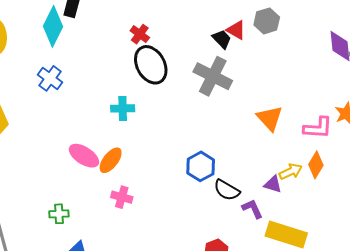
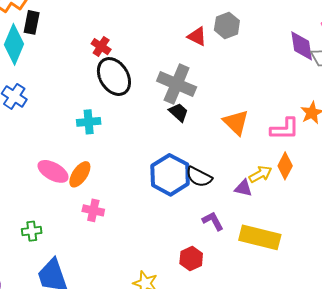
black trapezoid: (222, 39) -> (179, 112), moved
blue hexagon: (201, 166) -> (170, 175), size x1.4
black semicircle: (227, 190) -> (199, 177), moved
purple L-shape: (252, 209) -> (213, 221), moved

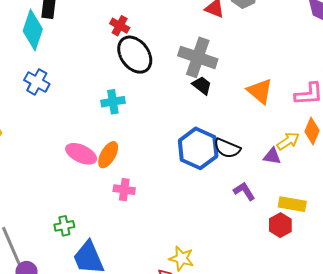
green cross: (32, 231) -> (64, 226), moved
yellow rectangle: (260, 237) -> (292, 204), size x0.7
red hexagon: (191, 259) -> (280, 225), moved

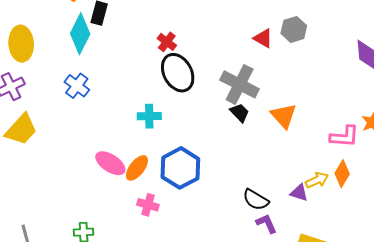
orange triangle: (260, 91) -> (284, 116), moved
blue hexagon: (198, 148) -> (180, 168), moved
black semicircle: (227, 148) -> (256, 200), moved

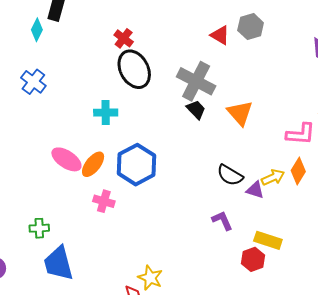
cyan diamond: (80, 34) -> (37, 30), size x0.6
black semicircle: (256, 200) -> (230, 175), moved

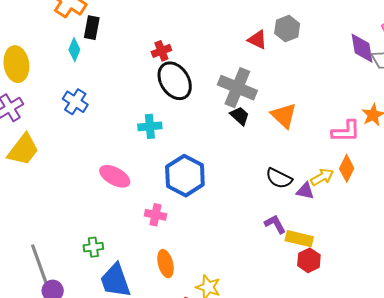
red cross: (124, 38) -> (161, 51), turned 36
orange ellipse: (93, 164) -> (166, 264), moved, turned -48
yellow rectangle: (268, 240) -> (299, 239), moved

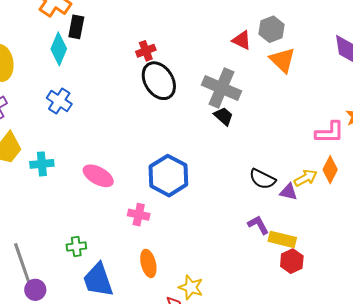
cyan diamond: (74, 50) -> (59, 49), size x1.4
orange triangle: (284, 115) -> (282, 60), moved
cyan cross: (150, 126) -> (42, 164), moved

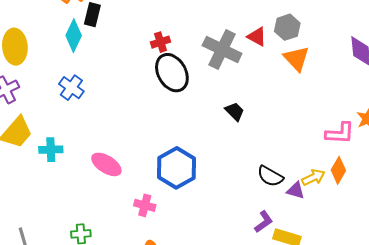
gray cross: (221, 88) -> (222, 49), moved
purple L-shape: (258, 225) -> (264, 222), turned 80

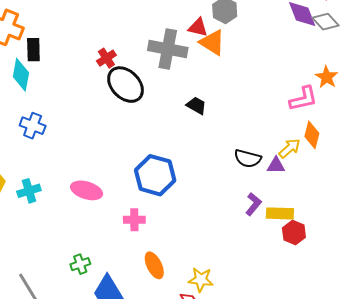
orange triangle: (297, 59) -> (212, 42), moved

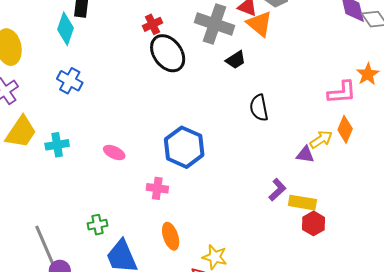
black trapezoid: (196, 105) -> (236, 60), moved, turned 110
black semicircle: (248, 159) -> (259, 108), moved, turned 56
pink ellipse: (87, 190) -> (114, 153), size x0.7

